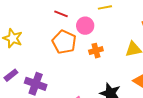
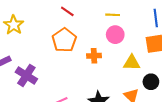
pink circle: (85, 26) -> (115, 35), moved

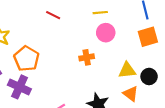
orange pentagon: (64, 40) -> (26, 59), moved
yellow triangle: (132, 63) -> (127, 70), moved

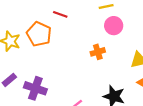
orange pentagon: (26, 59) -> (39, 34), moved

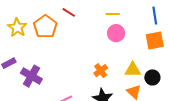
orange cross: (98, 52) -> (101, 71), moved, turned -32

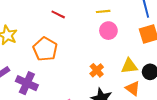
orange pentagon: (45, 27) -> (45, 49), moved

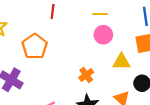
red line: (58, 14) -> (53, 12), turned 64
yellow triangle: (129, 66) -> (121, 62), moved

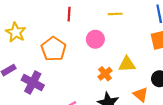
pink circle: (103, 35) -> (95, 39), moved
yellow triangle: (121, 62) -> (127, 64), moved

